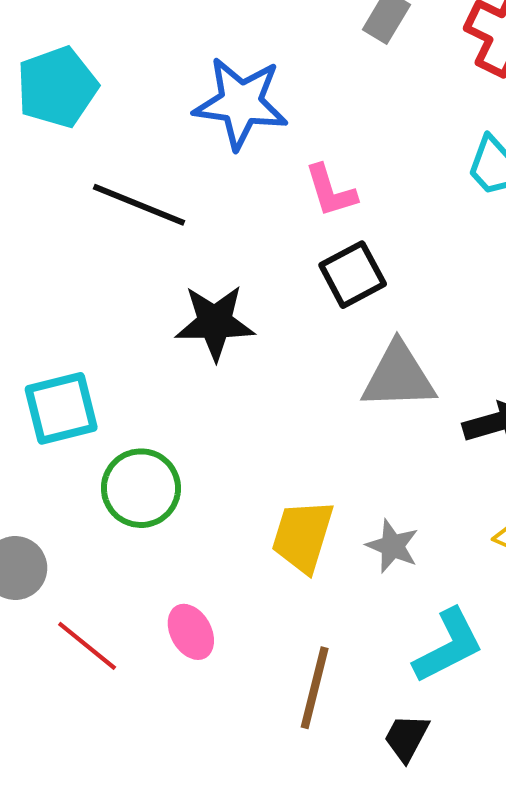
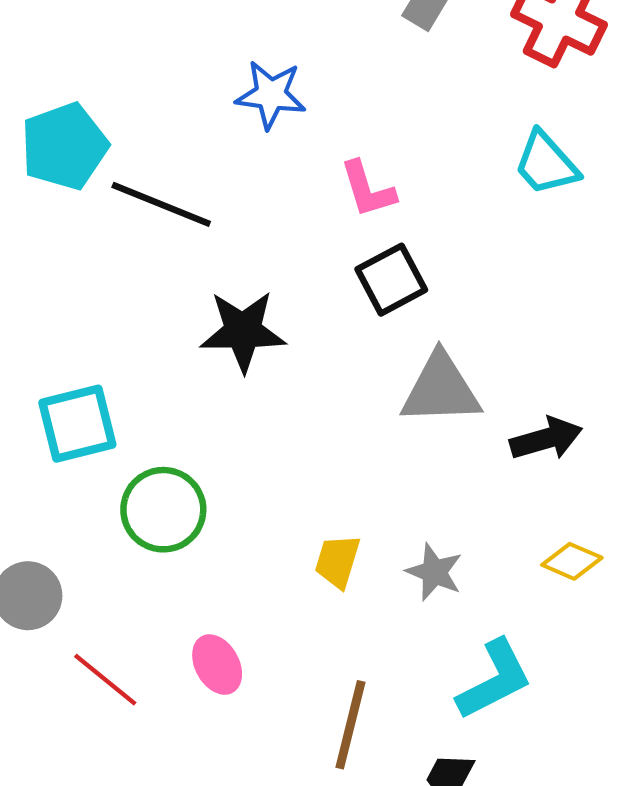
cyan pentagon: (57, 87) -> (64, 146), moved
blue star: (241, 103) -> (271, 95), size x0.7
yellow trapezoid: (303, 536) -> (338, 561), size x0.7

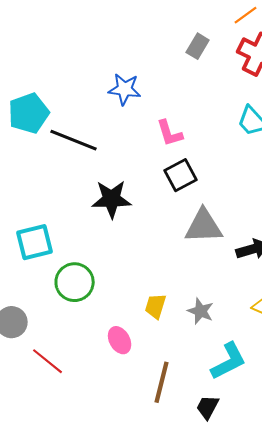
pink ellipse: (217, 665) -> (120, 340), moved

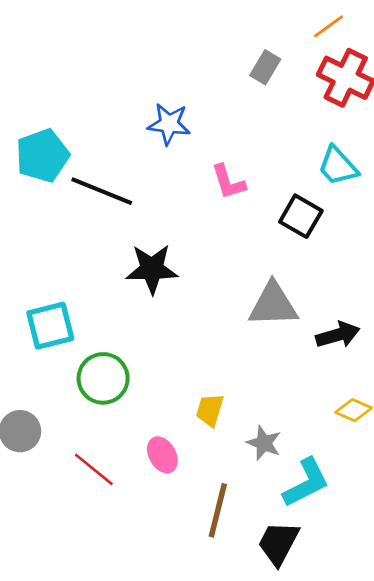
black square: (181, 175) -> (301, 216), moved, turned -32
gray star: (201, 311) -> (264, 443), moved
red line: (48, 361) -> (94, 469), moved
black trapezoid: (208, 407) -> (278, 543), size x1.4

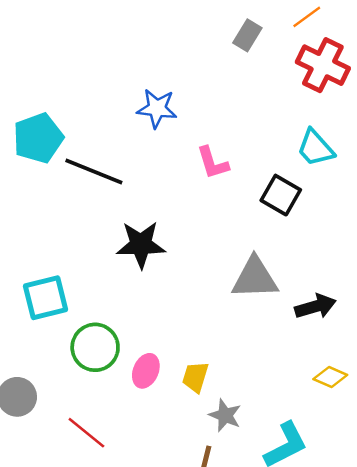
gray rectangle: (265, 67) -> (247, 35), moved
gray star: (264, 443) -> (225, 415), moved
pink ellipse: (162, 455) -> (146, 371), moved, turned 52

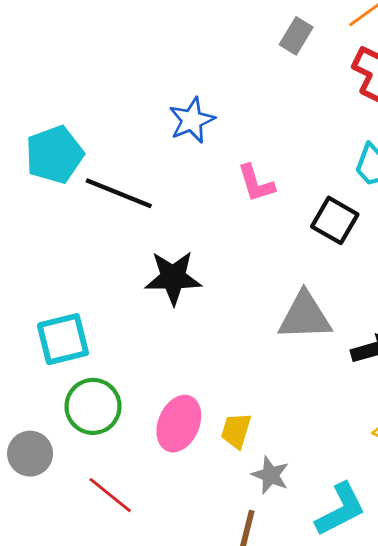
blue star: (157, 108) -> (192, 120), turned -30
green circle: (95, 347) -> (93, 406), moved
pink ellipse: (146, 371) -> (179, 424), size x1.4

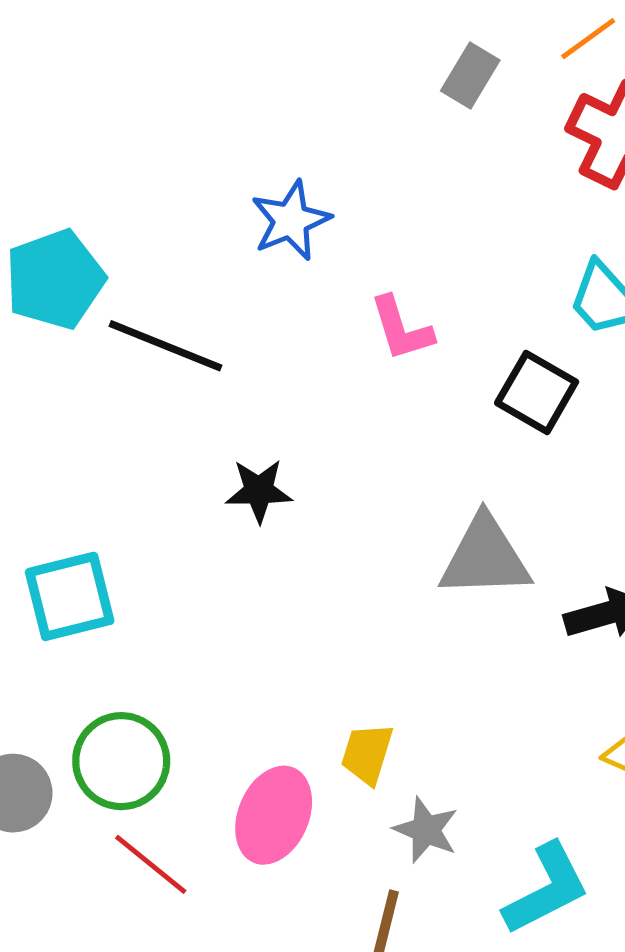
black star: (173, 278) -> (259, 491), size x0.7
green circle: (93, 406) -> (121, 761), moved
pink ellipse: (179, 424) -> (274, 815), moved

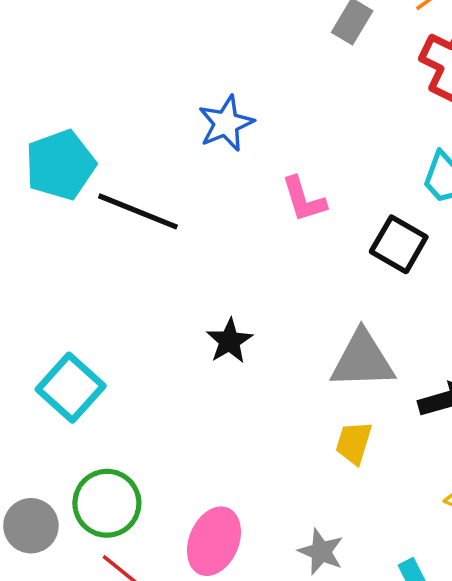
black star: (259, 491) -> (229, 341), moved, turned -30
cyan square: (70, 596) -> (71, 388), turned -34
yellow trapezoid: (367, 754) -> (354, 443), moved

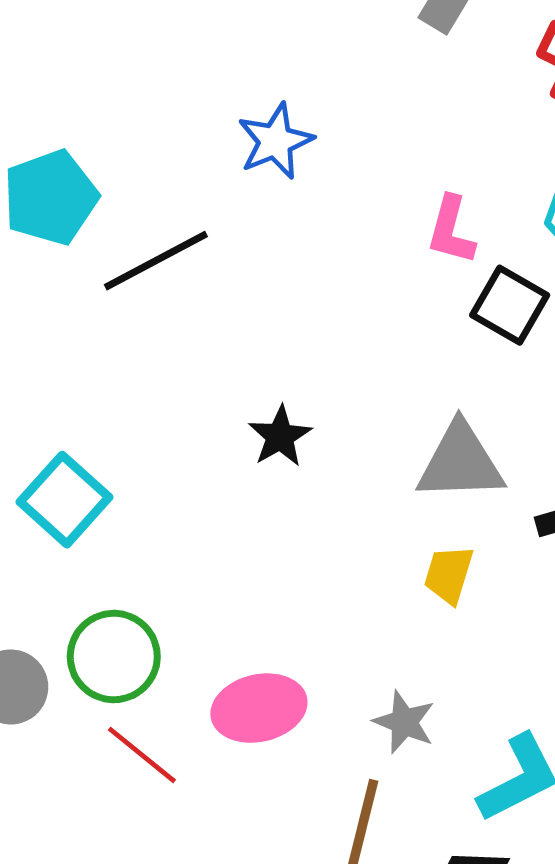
pink L-shape: (304, 199) -> (451, 230), moved, turned 32
black line: (138, 211) -> (156, 261), turned -50
pink ellipse: (214, 541) -> (259, 708), turned 54

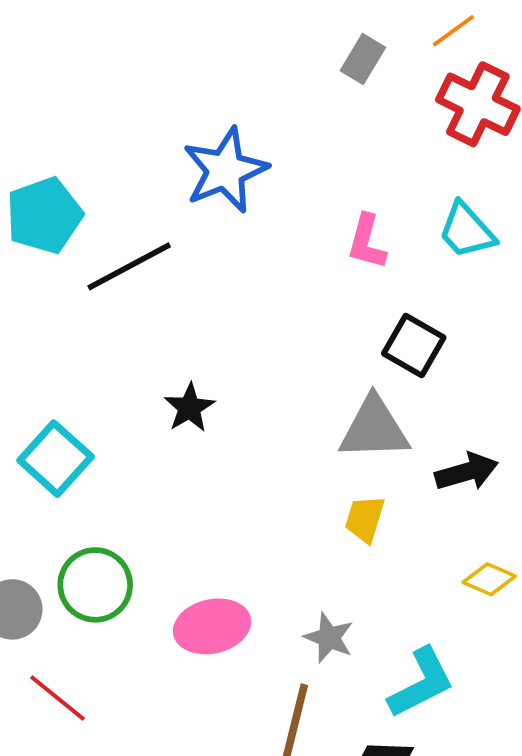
blue star: (275, 141) -> (225, 170), size x1.4
black square: (510, 305) -> (414, 346), moved
black star: (280, 436) -> (189, 408), moved
red line: (142, 755) -> (57, 698), moved

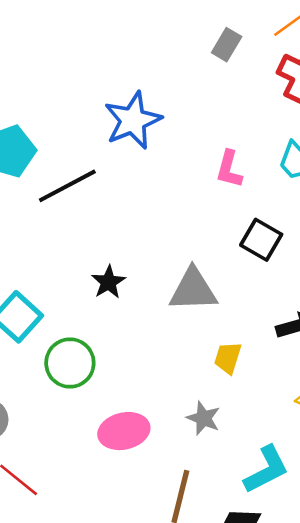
gray triangle: (374, 428) -> (193, 290), moved
green circle: (95, 585) -> (70, 363), moved
gray star: (329, 638) -> (203, 418), moved

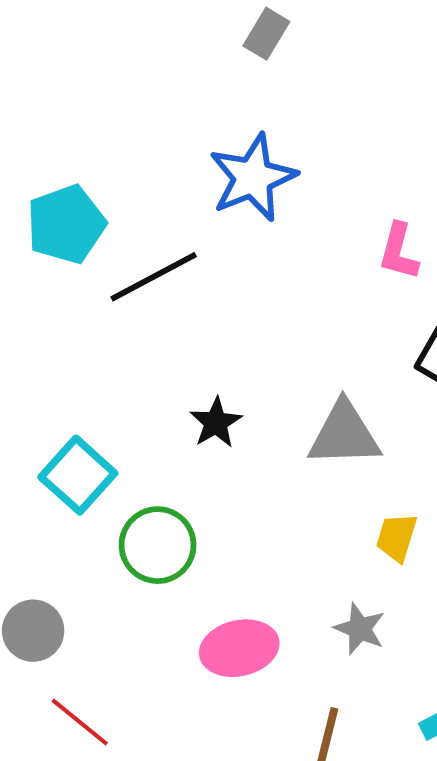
gray rectangle: (227, 45) -> (266, 34), moved

